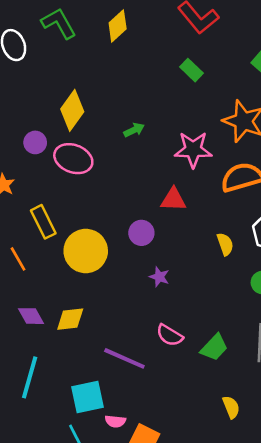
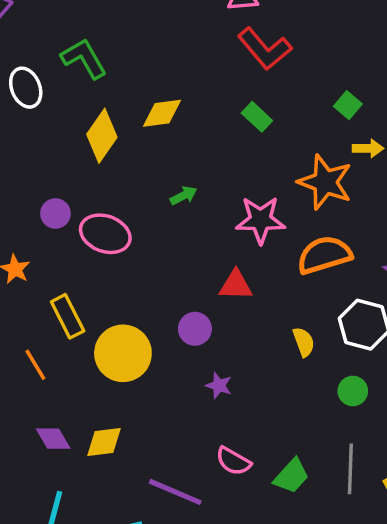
yellow diamond: (118, 26) -> (162, 113), moved, turned 36
yellow diamond: (72, 110) -> (102, 136), moved

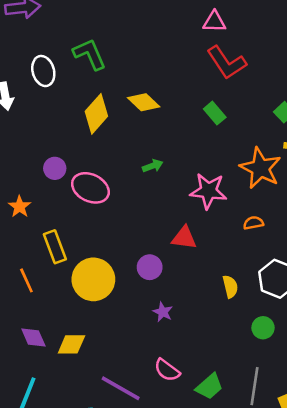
yellow diamond: (162, 113) -> (144, 102), turned 44
orange semicircle: (324, 255) -> (253, 223), size x0.5

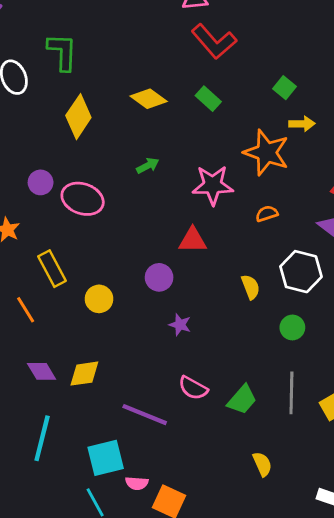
green L-shape: (90, 54) -> (62, 52), turned 33
yellow diamond: (144, 102) -> (149, 99), moved
yellow circle: (93, 279) -> (99, 299), size x0.6

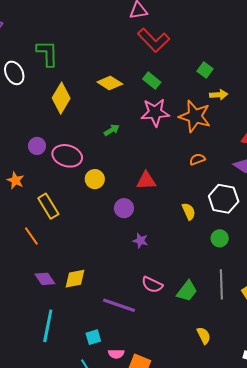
pink star: (213, 185) -> (155, 112), moved
yellow circle: (99, 299) -> (95, 179), moved
cyan square: (106, 458) -> (93, 337), size x0.6

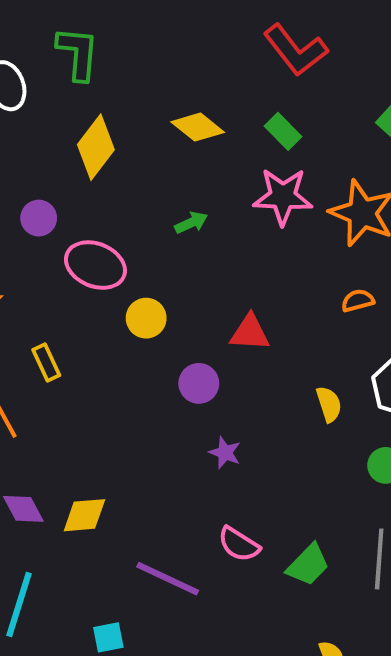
purple circle: (37, 146) -> (39, 218), moved
yellow rectangle: (48, 206) -> (46, 363), size x0.7

